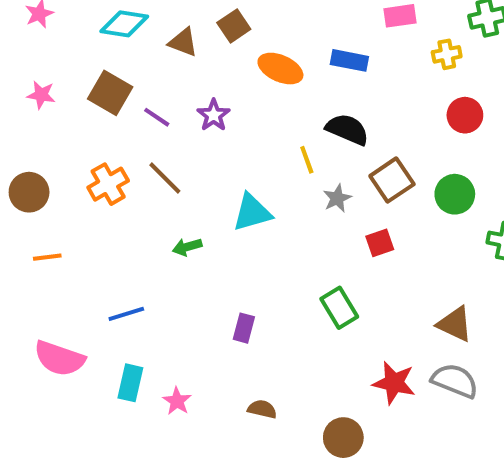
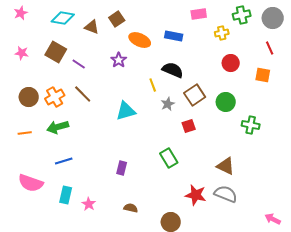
purple star: (214, 115) -> (119, 60), moved
brown circle: (29, 192) -> (29, 97), moved
green arrow: (187, 247) -> (58, 127), moved, size x1.5

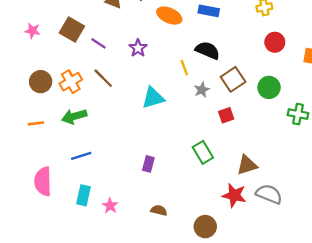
purple star: (119, 60) -> (138, 48), moved
brown triangle: (226, 166) -> (247, 165), moved, turned -42
pink semicircle: (31, 183) -> (43, 181), turned 70

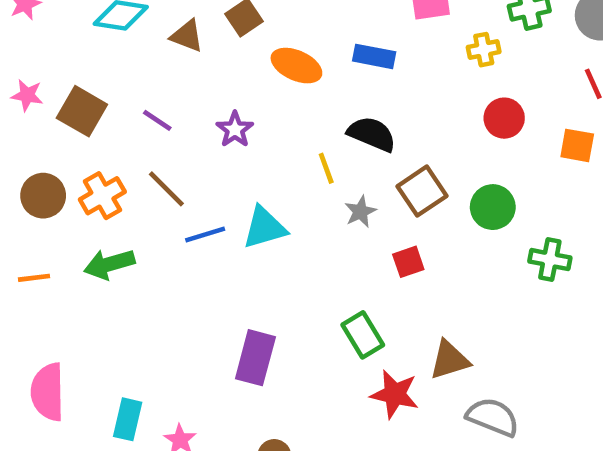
brown square: (72, 29) -> (82, 111), moved
blue line: (81, 156) -> (205, 234), moved
purple rectangle: (148, 164) -> (255, 358), size x1.6
red star: (234, 195) -> (395, 394), moved

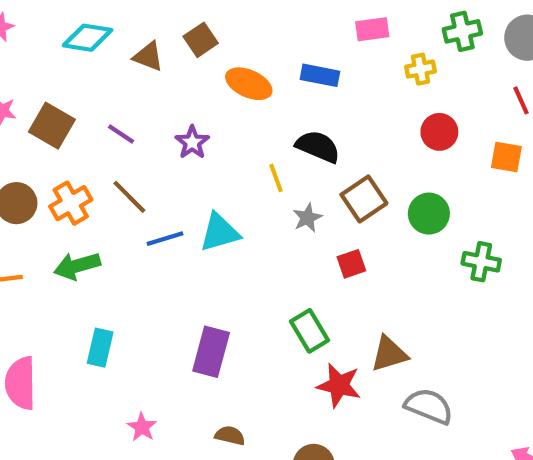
cyan rectangle: (128, 419) -> (100, 348), moved

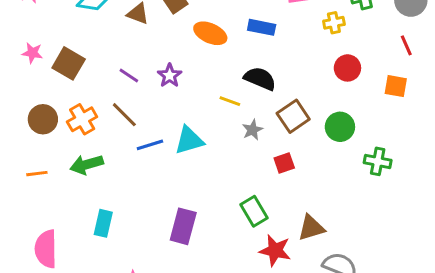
purple line: (121, 134) -> (129, 76), moved
yellow line: (276, 178) -> (230, 101), turned -50

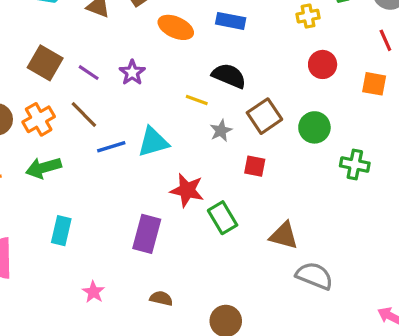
brown square: (69, 63) -> (45, 63), moved
red square: (284, 163) -> (255, 166), turned 30
brown triangle: (311, 228) -> (284, 235), turned 32
red star: (275, 250) -> (187, 190), moved

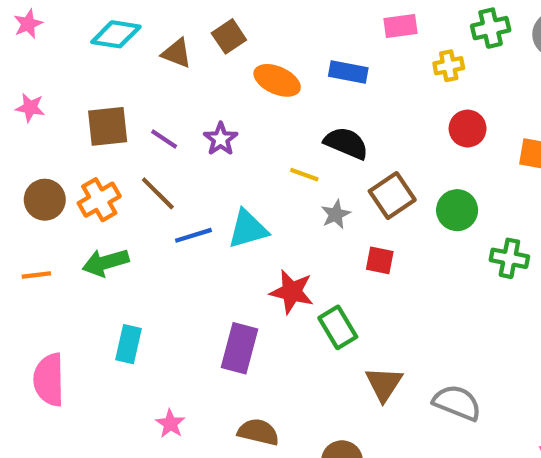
brown square: (45, 63) -> (108, 126), turned -36
brown triangle: (284, 235) -> (384, 384), moved, turned 48
brown semicircle: (161, 298) -> (258, 432), size x1.4

